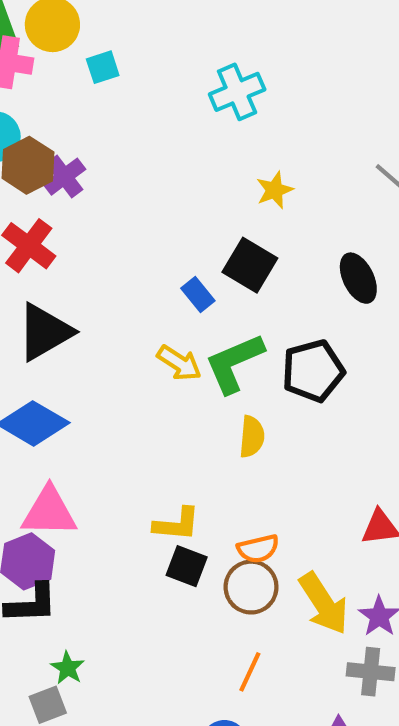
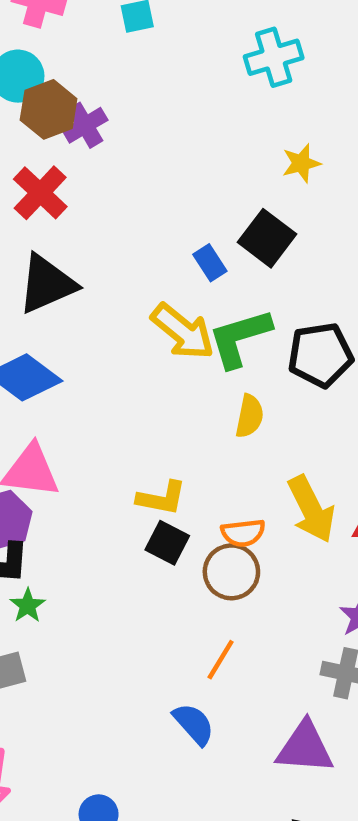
yellow arrow: (179, 363) -> (183, 332), size x1.4
yellow arrow: (324, 603) -> (311, 509), moved
green star: (68, 668) -> (28, 606), moved

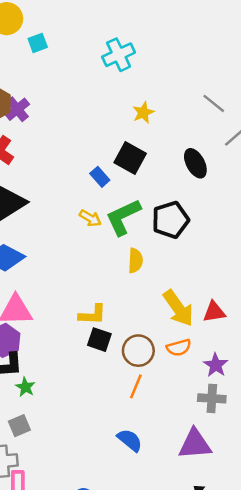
yellow arrow: (183, 332) -> (90, 218), size x0.6
orange semicircle: (243, 533) -> (179, 348), moved
orange line: (221, 660) -> (136, 386), moved

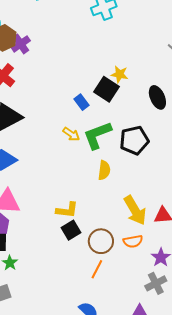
yellow star: (143, 113) -> (120, 74), moved, turned 30
black square: (99, 340) -> (71, 230), turned 36
gray cross: (212, 398) -> (156, 283), turned -35

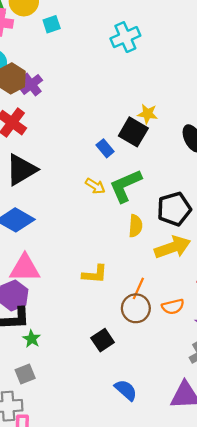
black pentagon: (134, 140) -> (174, 209), moved
yellow arrow: (135, 210) -> (172, 247), moved, turned -76
black square: (71, 230) -> (103, 340), moved
orange line: (97, 269) -> (138, 288), moved

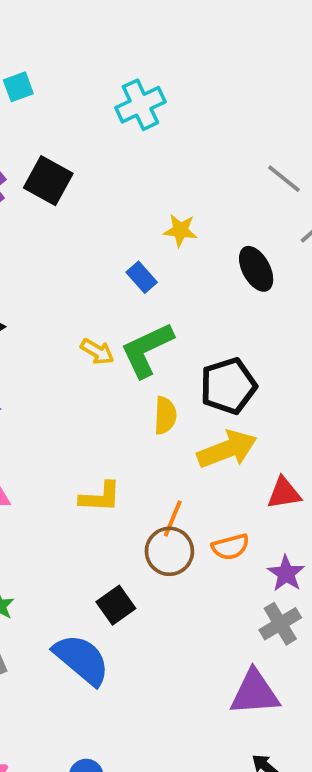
black square: (133, 132) -> (48, 181), moved
blue rectangle: (105, 148) -> (142, 277), moved
blue semicircle: (126, 390) -> (81, 659), moved, size x1.5

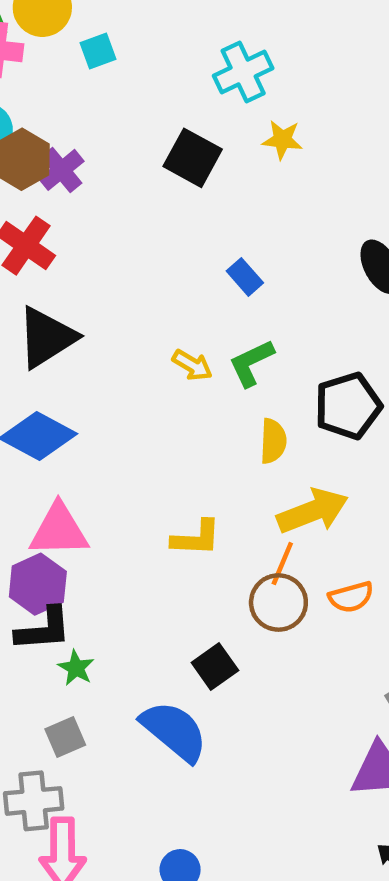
black square: (48, 181) -> (193, 158), moved
yellow star: (180, 230) -> (282, 140), moved
green L-shape: (147, 350) -> (251, 363), size x0.7
yellow arrow: (227, 449) -> (313, 511), moved

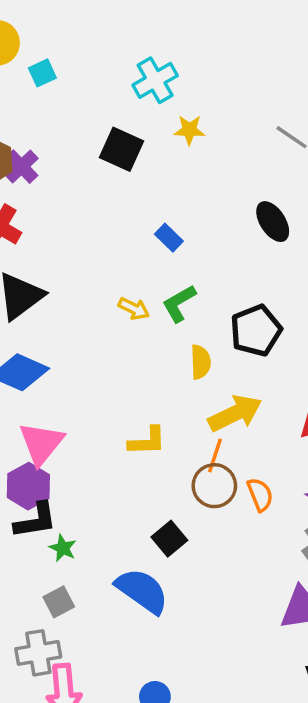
pink triangle: (59, 530) -> (41, 443), turned -45
orange semicircle: (351, 597) -> (260, 495), moved, turned -92

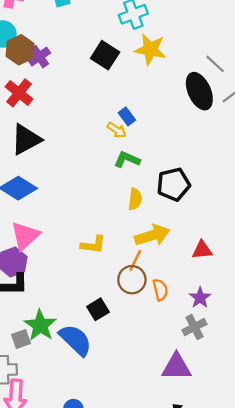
yellow star: (189, 130) -> (150, 49), size x1.6
black ellipse: (273, 222) -> (199, 91), moved, size x1.4
green L-shape: (179, 303) -> (127, 159), turned 45
yellow arrow: (134, 309) -> (117, 130), moved
green star: (63, 548) -> (40, 325), moved, size x1.8

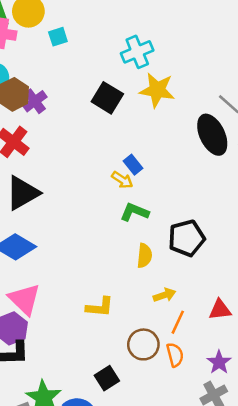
yellow arrow: (152, 235) -> (164, 295), size x0.6
pink triangle: (25, 236) -> (24, 299), turned -32
orange line: (135, 260) -> (178, 322), moved

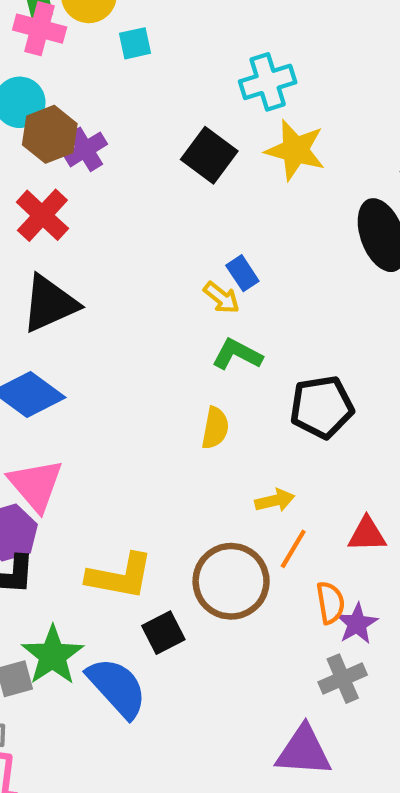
yellow semicircle: (144, 256) -> (215, 428), moved
yellow L-shape: (100, 307) -> (120, 576), moved, size x1.4
brown circle: (143, 344) -> (231, 581), size x1.4
orange semicircle: (175, 355) -> (330, 603), moved

